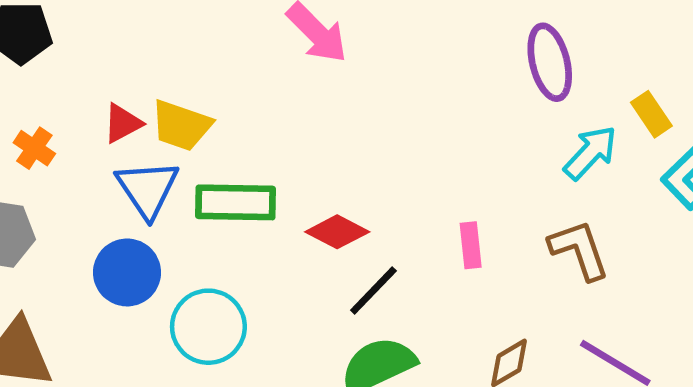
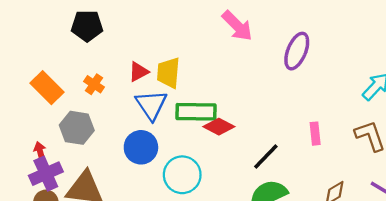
purple ellipse: (550, 62) -> (297, 51), moved, turned 36
yellow trapezoid: (181, 126) -> (168, 73), turned 76
red diamond: (337, 232) -> (219, 127), moved

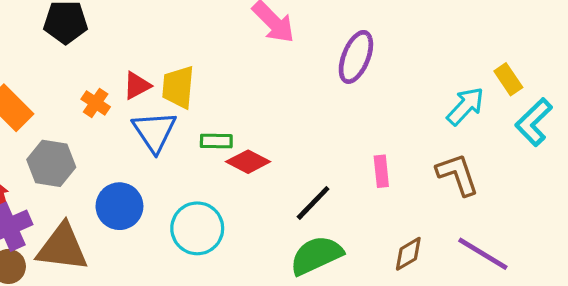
orange cross: (94, 84) -> (96, 103), moved
green rectangle: (196, 112) -> (216, 141), size x0.6
blue circle: (141, 147) -> (119, 206), moved

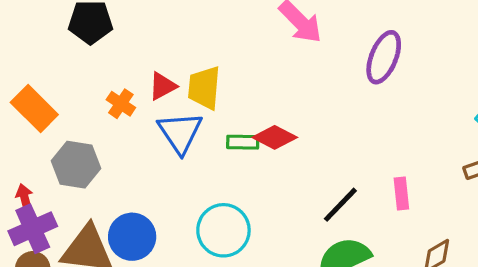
red diamond: (248, 162) -> (275, 137), moved
pink rectangle: (381, 171) -> (401, 193), moved
blue circle: (119, 206) -> (132, 237), moved

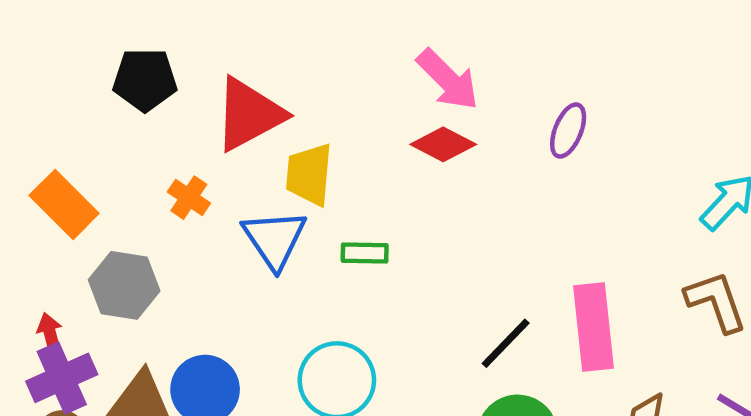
purple ellipse: (384, 57) -> (568, 130), size x0.7
red triangle: (163, 86) -> (249, 114), moved, size x1.8
red diamond: (275, 137) -> (443, 144), moved
pink rectangle: (401, 193) -> (594, 327), size x1.8

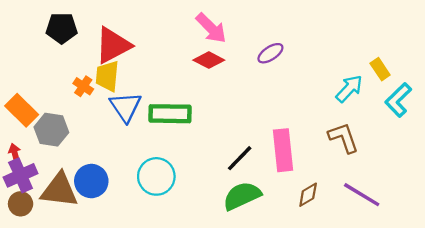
purple ellipse: (568, 130) -> (270, 53), turned 35
yellow trapezoid: (309, 174) -> (107, 76), moved
orange rectangle: (64, 204) -> (22, 110), moved
green rectangle: (365, 253) -> (170, 114), size x1.8

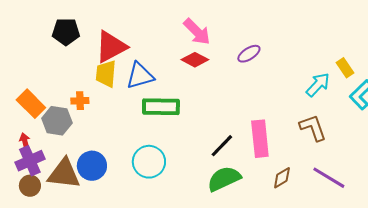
orange cross: (83, 86) -> (80, 101), moved, turned -36
blue triangle: (126, 107) -> (140, 76), moved, turned 48

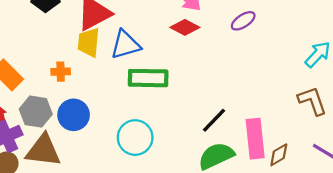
gray hexagon: (57, 121) -> (36, 112), moved
pink rectangle: (260, 139) -> (255, 139), moved
blue circle: (92, 166) -> (74, 115), moved

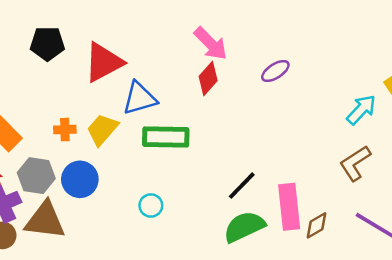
red diamond: (185, 27) -> (208, 78), turned -76
yellow trapezoid: (89, 42) -> (102, 130), moved, turned 36
brown L-shape: (312, 101) -> (355, 163), turned -104
cyan circle: (135, 138) -> (151, 205), size x0.6

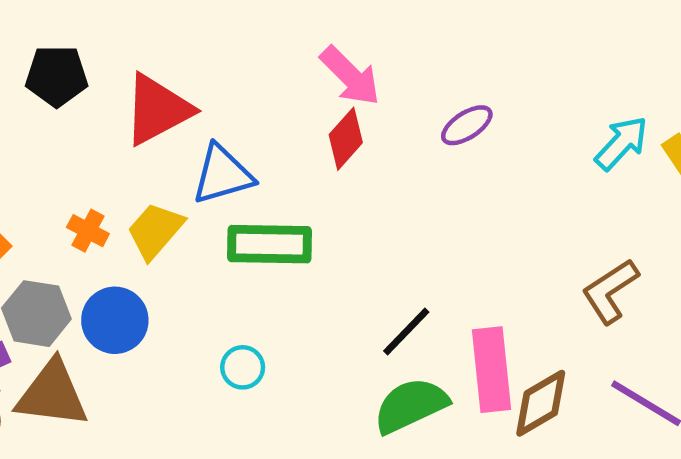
cyan arrow: (361, 110) -> (621, 143), moved
orange cross: (65, 130) -> (88, 231), turned 30
brown diamond: (316, 225) -> (541, 403), size x1.4

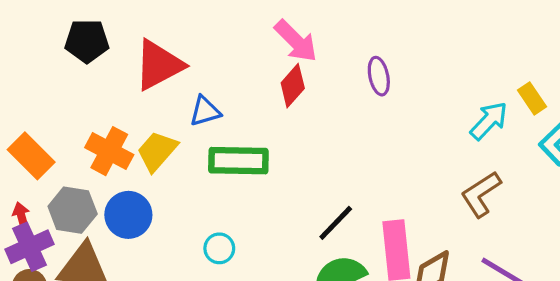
purple ellipse: (467, 125) -> (379, 76), turned -69
cyan arrow: (621, 143) -> (489, 121), moved
blue triangle: (222, 175) -> (205, 111), size x0.7
orange cross: (88, 231) -> (109, 151), size x1.6

